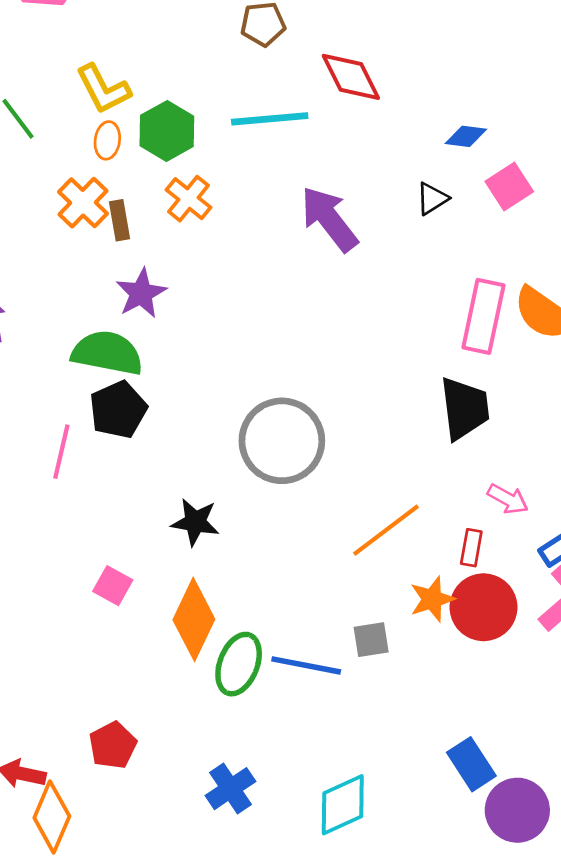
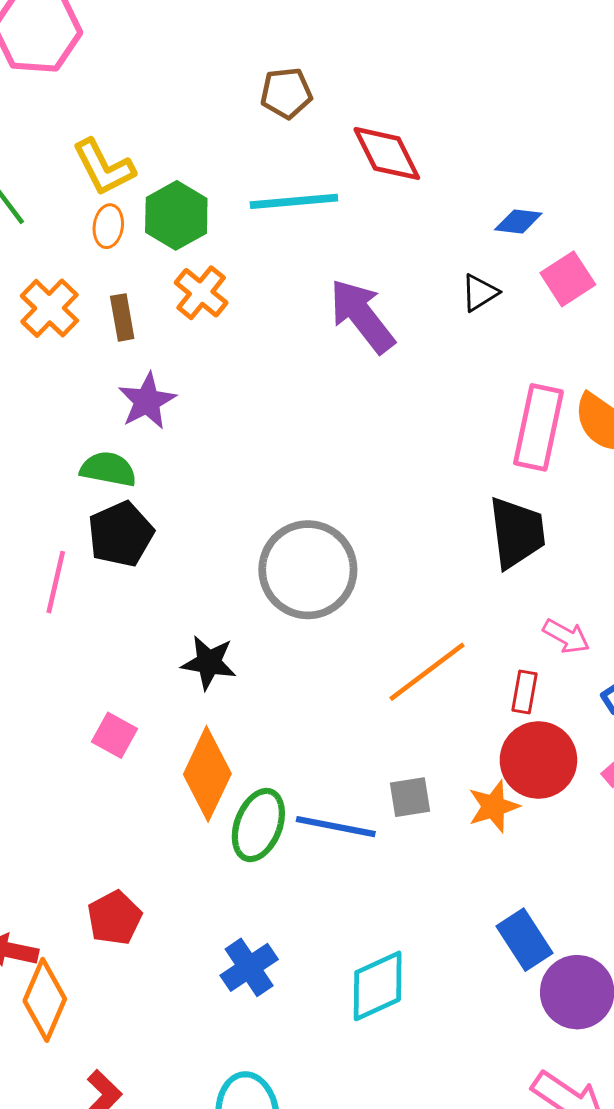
orange cross: (83, 203) -> (49, 308), moved
green semicircle: (107, 353) -> (108, 469), size x0.7
orange star: (432, 599) -> (494, 806), moved

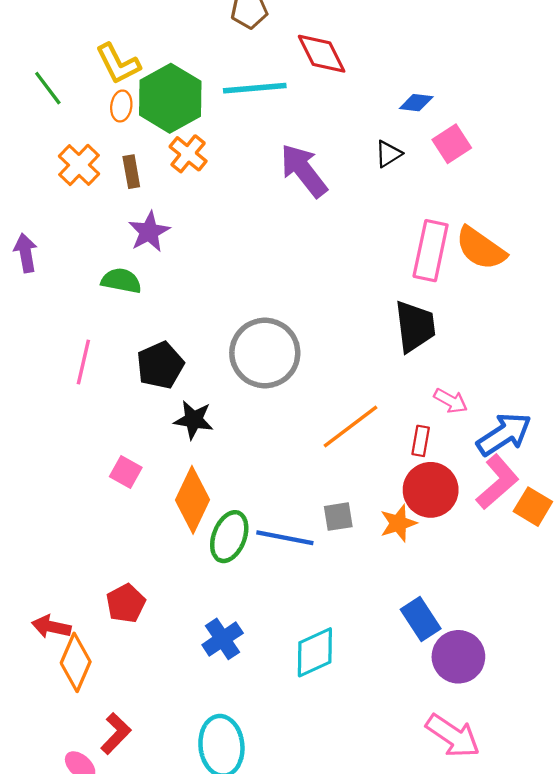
green hexagon: (176, 215) -> (170, 98), size x1.4
black pentagon: (121, 534) -> (160, 365), moved

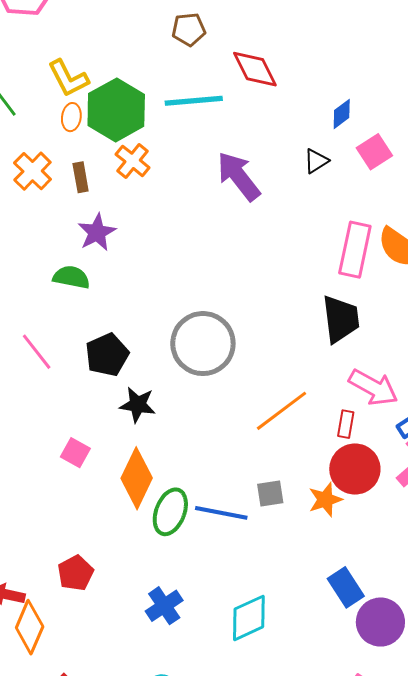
blue diamond: (416, 103) -> (342, 114), turned -44
pink line: (83, 362) -> (37, 352), turned -51
pink arrow: (451, 401) -> (373, 387), size x1.6

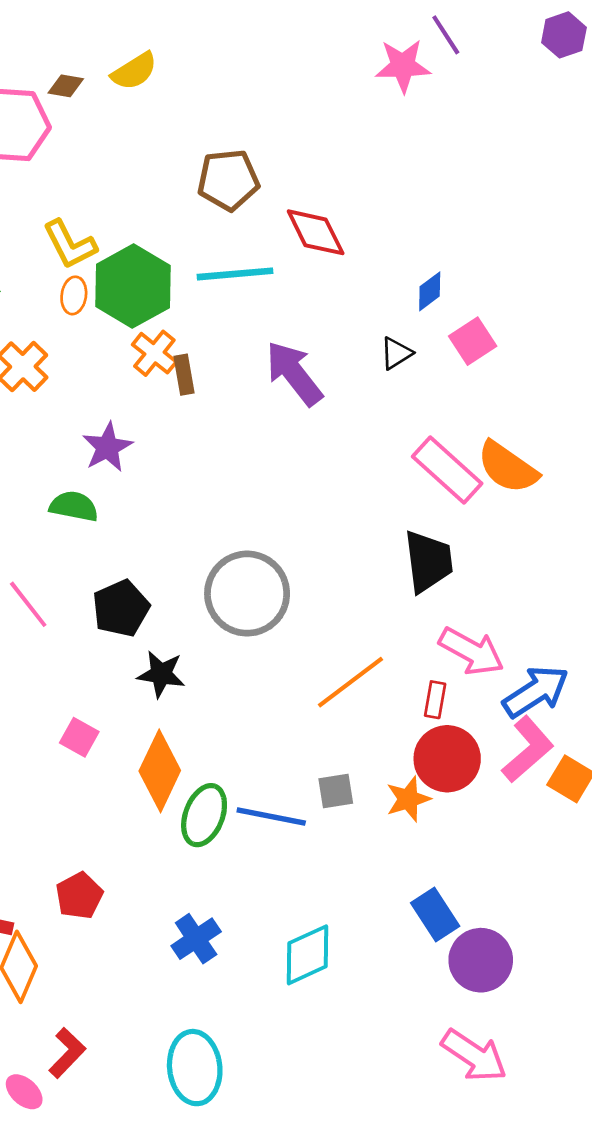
brown pentagon: (189, 29) -> (228, 180), size x1.4
brown rectangle: (81, 177) -> (184, 375), moved
pink rectangle: (355, 250) -> (447, 470), turned -60

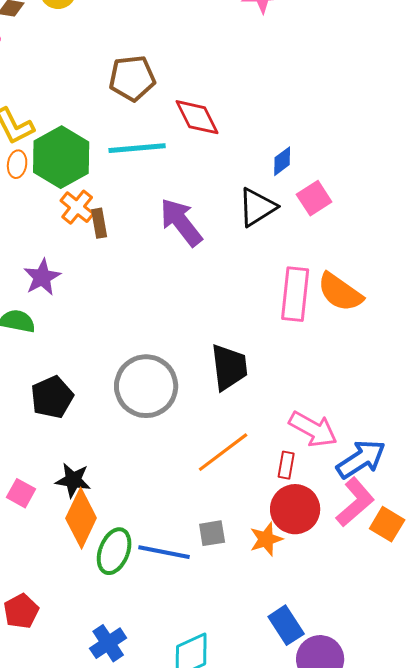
black triangle: (396, 353) -> (257, 207), size x1.6
pink rectangle: (447, 470) -> (295, 294), turned 54
black trapezoid: (428, 561) -> (229, 367), moved
black star: (161, 674) -> (73, 480), moved

